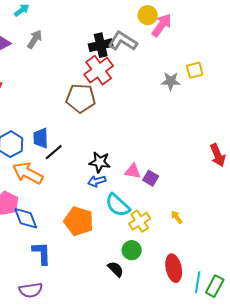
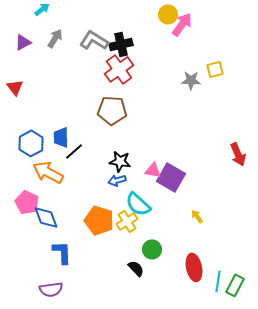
gray L-shape: (123, 41) -> (94, 40), moved
brown pentagon: (81, 98) -> (112, 110), moved
purple square: (151, 178) -> (171, 177), size x1.8
yellow cross: (140, 221) -> (127, 221), moved

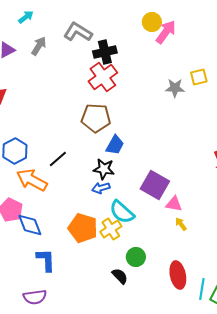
gray L-shape: (94, 40) -> (78, 32), moved
blue trapezoid: (61, 137) -> (115, 145), moved, turned -150
pink triangle: (153, 170) -> (174, 204), moved

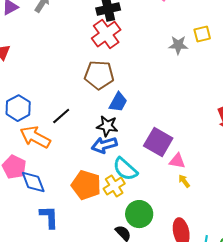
blue arrow: (101, 188) -> (104, 145), size x1.4
green circle: (136, 257) -> (139, 214), size x1.4

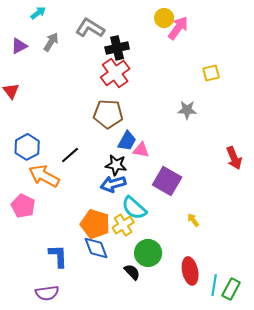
gray star: (178, 45) -> (187, 110), moved
pink triangle: (177, 161) -> (141, 150), moved
blue diamond: (33, 182) -> (96, 248), moved

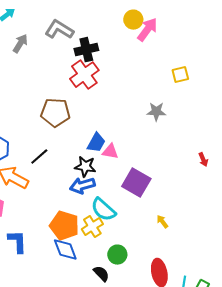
brown pentagon: (108, 114) -> (55, 113), moved
red arrow: (234, 158) -> (203, 160), size x0.6
green circle: (148, 253) -> (117, 255), size x0.7
blue L-shape: (58, 256) -> (17, 242), moved

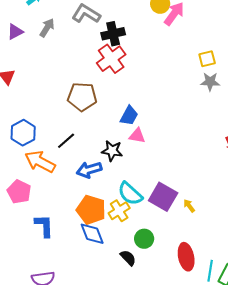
gray star: (156, 112) -> (210, 82), moved
blue trapezoid: (96, 143) -> (129, 116), moved
purple square: (136, 183) -> (163, 197), moved
blue arrow: (82, 186) -> (89, 170), moved

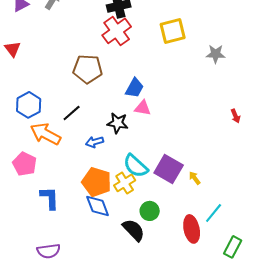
yellow square: (207, 59) -> (173, 31), moved, size x1.5
blue arrow: (89, 170) -> (95, 142), size x0.7
black semicircle: (128, 258) -> (134, 230), size x1.4
cyan line: (210, 271) -> (214, 213), moved, turned 30

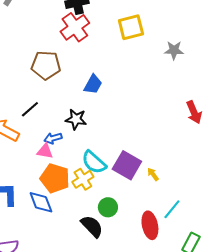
pink triangle: (143, 108) -> (45, 151), moved
red arrow: (236, 116) -> (194, 112), size x1.6
blue diamond: (98, 206) -> (41, 202), moved

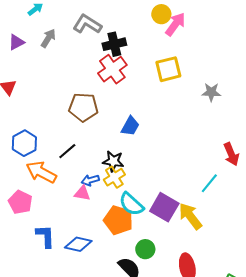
yellow arrow: (153, 174) -> (190, 216), size x2.0
orange pentagon: (55, 178) -> (118, 220), moved
yellow cross: (83, 179) -> (114, 177), moved
blue diamond: (41, 202) -> (78, 244), turned -56
cyan line: (172, 209) -> (209, 183), moved

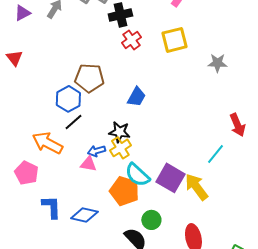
red cross: (112, 69) -> (131, 40), moved, size x0.7
blue hexagon: (24, 143) -> (68, 99), moved

